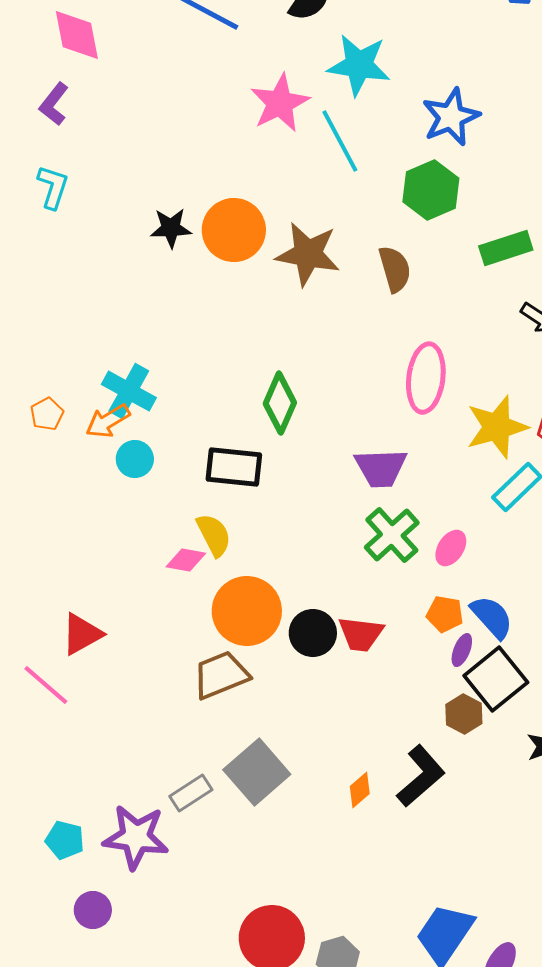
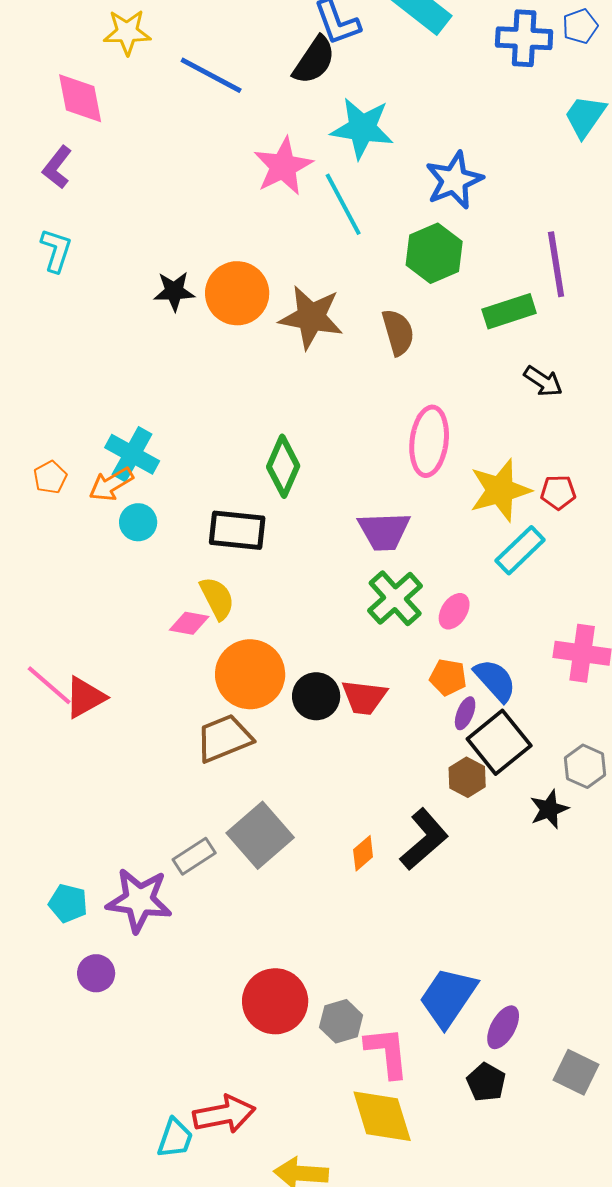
pink line: (46, 685) -> (49, 685), moved

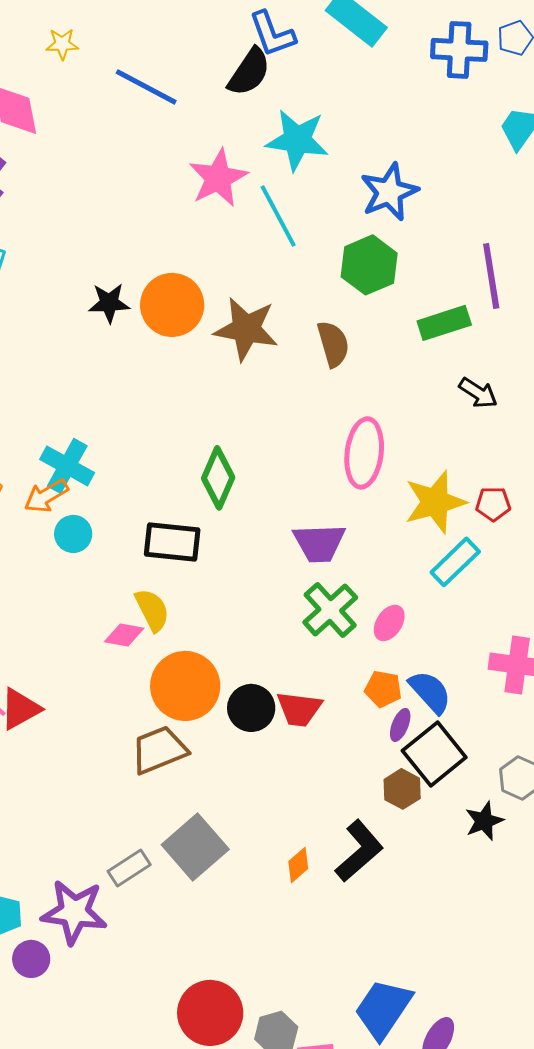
yellow star: (127, 32) -> (62, 44), size x0.7
purple circle: (96, 973) -> (31, 959), moved

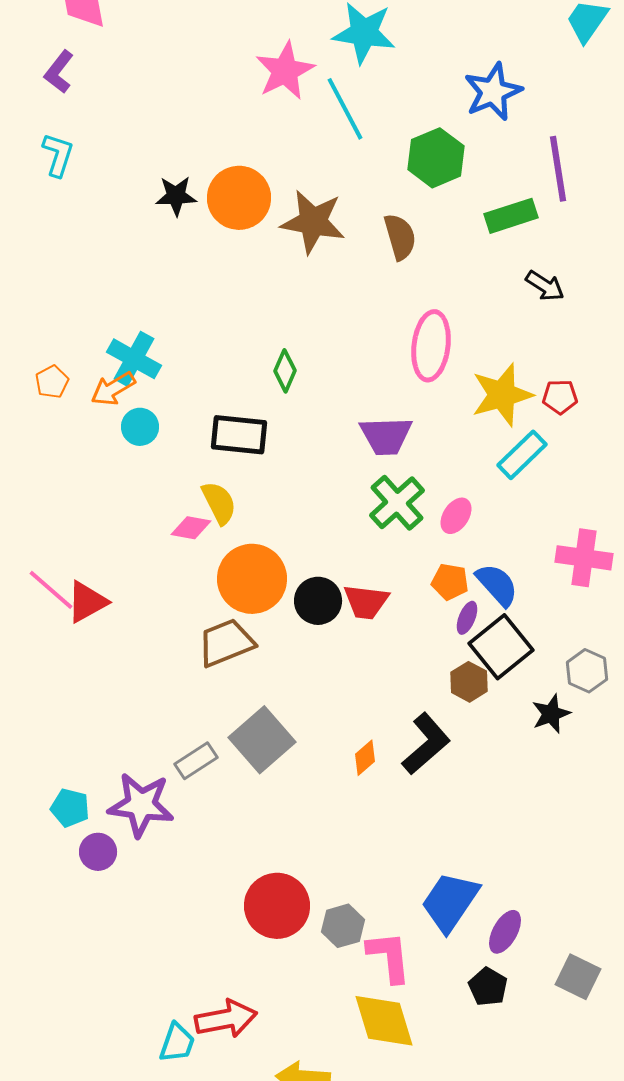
blue star: (389, 192) -> (493, 92), moved
green diamond: (218, 478) -> (285, 371), size x0.7

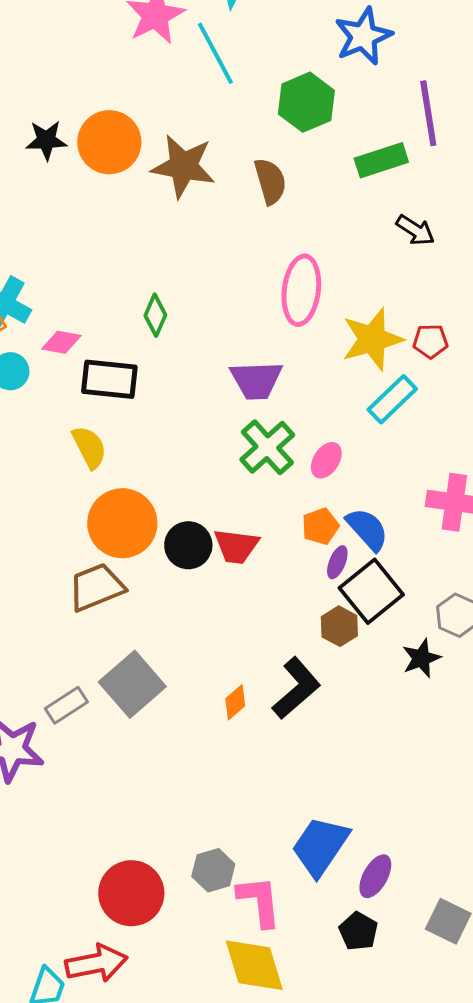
pink diamond: (191, 528) -> (61, 342), moved
orange pentagon: (450, 582) -> (320, 526), turned -30
red circle: (277, 906) -> (131, 893), moved

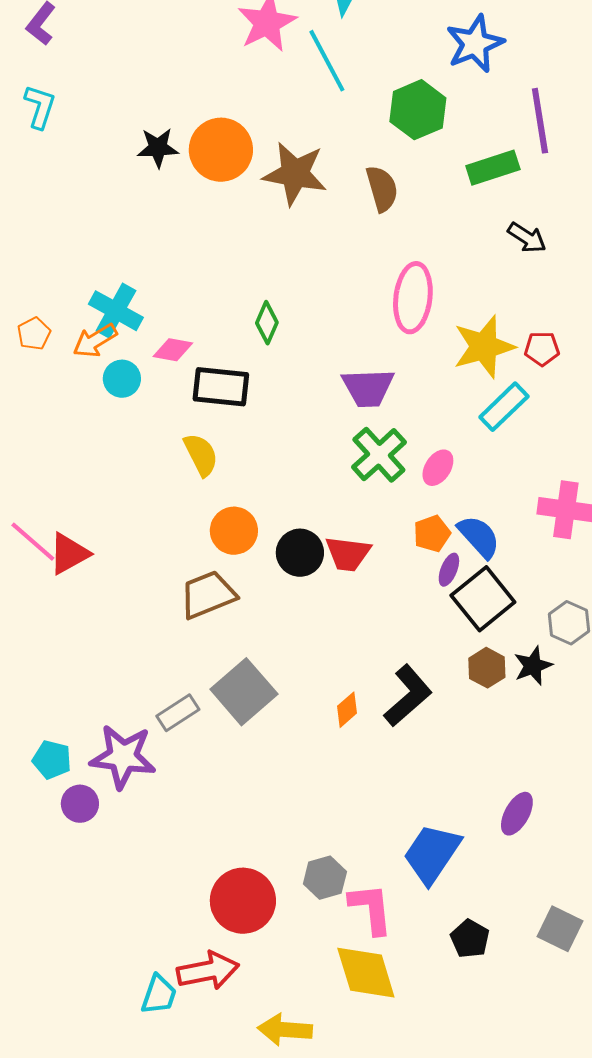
orange circle: (122, 523) -> (234, 531), size x0.7
brown hexagon: (339, 626) -> (487, 668), moved
purple ellipse: (375, 876) -> (517, 814), moved

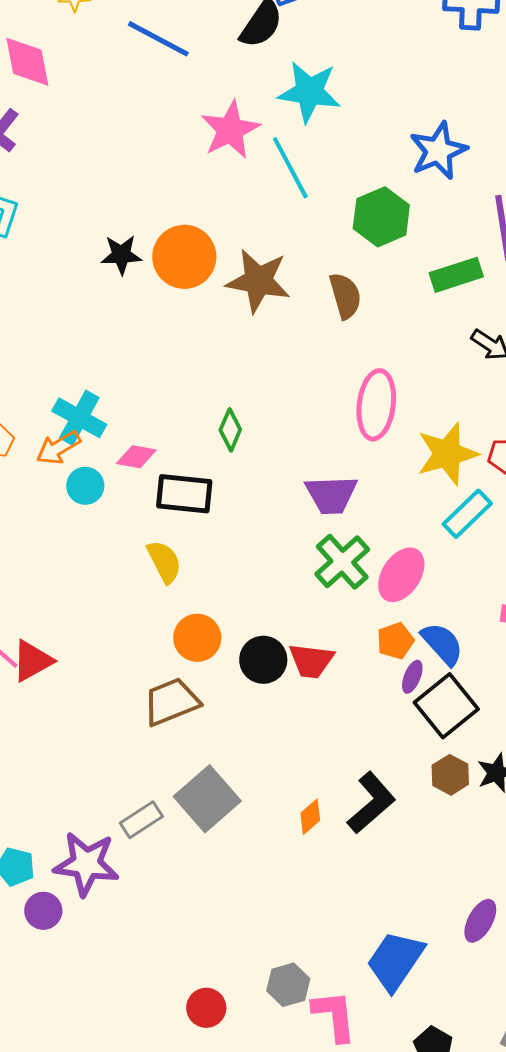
pink ellipse: (438, 468) -> (401, 575), size x1.5
red circle: (243, 901) -> (206, 1008), size x0.6

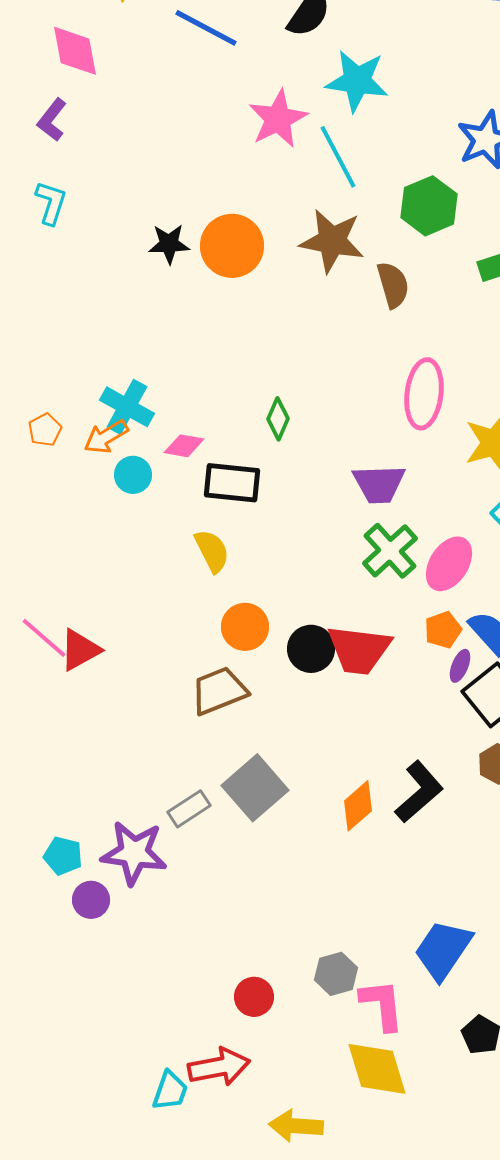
brown star: (258, 281) -> (332, 241), moved
red trapezoid: (311, 661) -> (359, 650), size x1.4
orange diamond: (310, 817) -> (358, 806), size x1.4

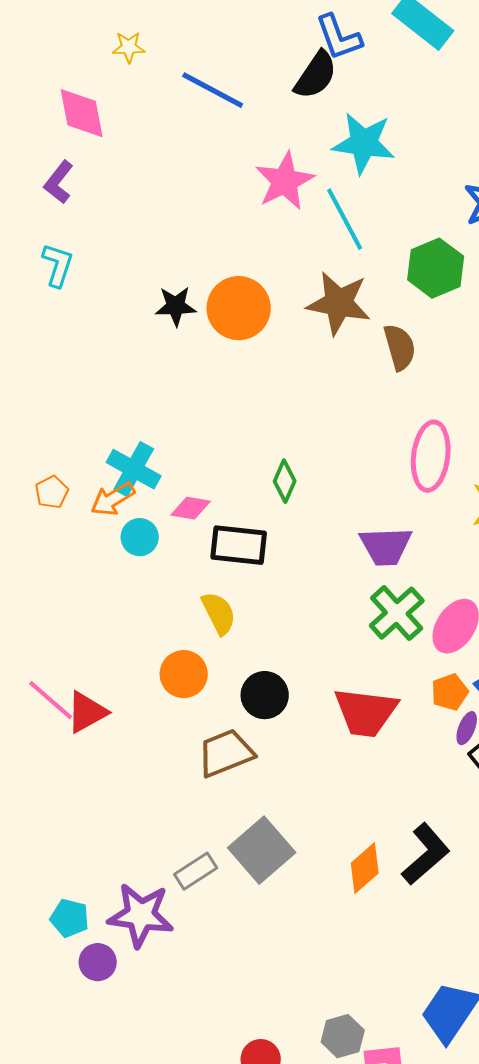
orange circle: (245, 627) -> (184, 674), moved
black circle: (311, 649) -> (265, 695), moved

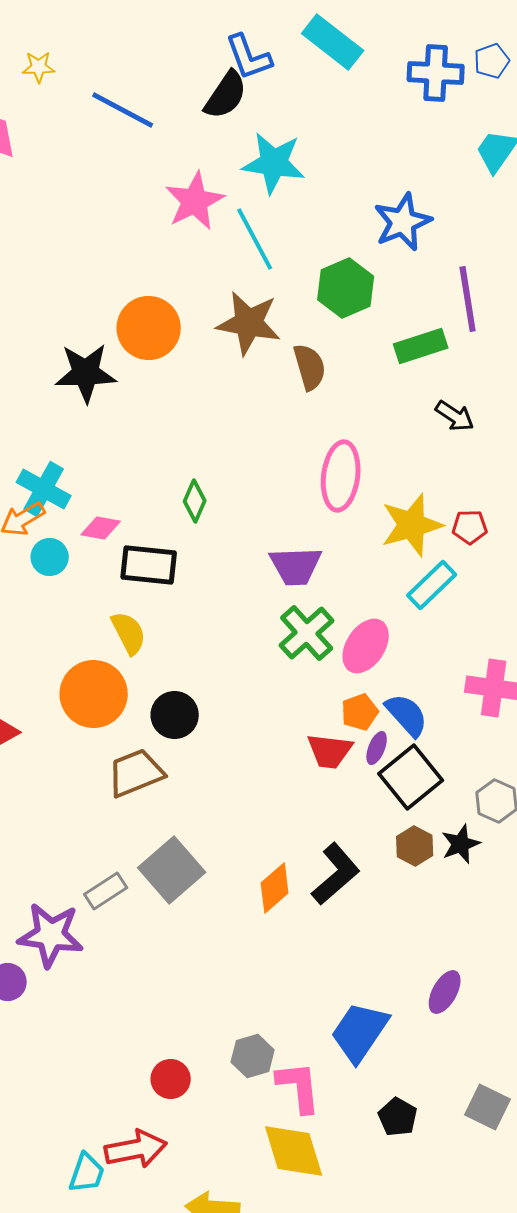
black star: (176, 306) -> (86, 373), moved, size x1.5
orange circle: (184, 674) -> (94, 694), size x1.4
red trapezoid: (366, 712) -> (330, 751), moved, size x0.7

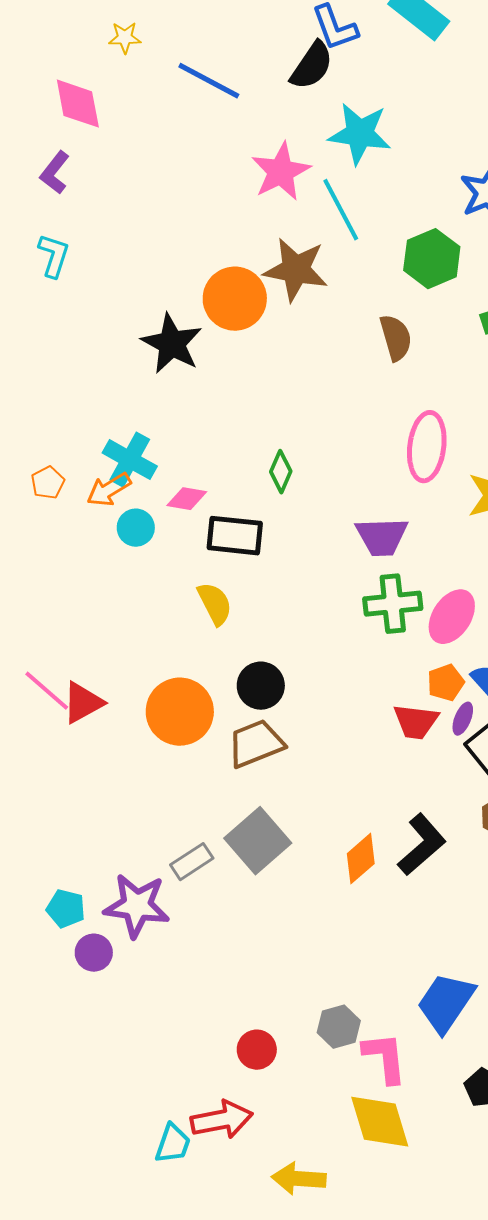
brown star: (249, 323) -> (296, 270), moved
black star: (86, 373) -> (172, 344), turned 30
green cross: (307, 633) -> (393, 604), turned 36
orange circle: (94, 694) -> (180, 712), moved
brown trapezoid: (136, 773) -> (256, 744), moved

